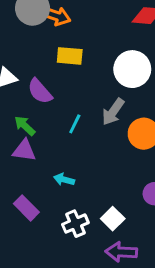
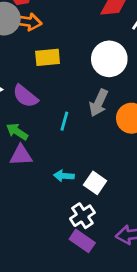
purple rectangle: (26, 208) -> (82, 241), moved
white square: (113, 219) -> (95, 183), moved

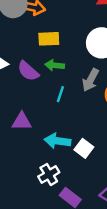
green arrow: (17, 132) -> (55, 65), moved, turned -30
cyan arrow: (64, 176) -> (58, 141), size x1.5
white cross: (82, 216) -> (49, 174), moved

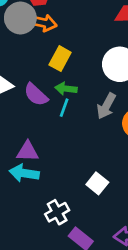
yellow rectangle: (49, 39) -> (60, 59), turned -60
cyan line: (60, 94) -> (64, 108), moved
cyan arrow: (58, 141) -> (24, 173), moved

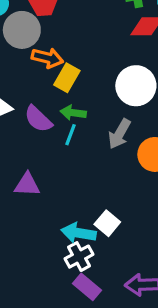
orange arrow: (43, 23) -> (47, 58), moved
cyan arrow: (24, 173) -> (79, 233), moved
white cross: (57, 212) -> (79, 257), moved

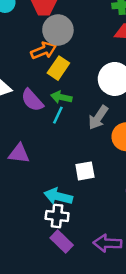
gray circle: (22, 30) -> (58, 30), moved
orange arrow: (47, 58) -> (44, 50), turned -40
white square: (107, 223) -> (85, 171), moved, turned 36
white cross: (79, 257) -> (57, 216), turned 30

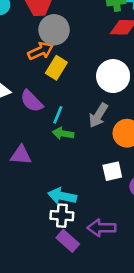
green arrow: (61, 97) -> (63, 134), moved
white square: (85, 171) -> (112, 171), moved
purple arrow: (107, 243) -> (101, 228), moved

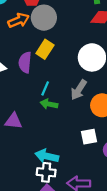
orange arrow: (41, 51) -> (19, 20), moved
purple semicircle: (32, 101) -> (25, 62), moved, turned 48

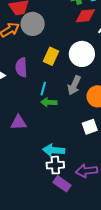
yellow rectangle: (45, 49) -> (51, 56), moved

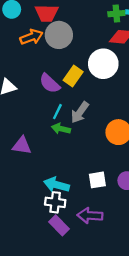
white circle: (82, 54) -> (103, 64), moved
purple semicircle: (21, 67) -> (50, 83), moved, turned -54
gray arrow: (74, 85) -> (80, 112), moved
white square: (90, 127) -> (97, 180), moved

